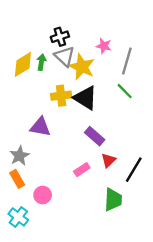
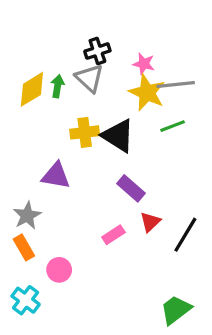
black cross: (60, 37) -> (97, 51), moved
gray line: (127, 61) -> (176, 85), turned 68
yellow star: (82, 67) -> (147, 93), moved
green line: (125, 91) -> (173, 126), turned -66
green trapezoid: (113, 200) -> (176, 310), moved, turned -130

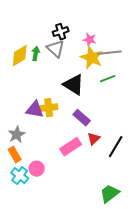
yellow cross: (85, 132) -> (49, 108), moved
pink rectangle: (113, 235) -> (71, 147), size x1.5
cyan cross: (26, 300) -> (20, 176), moved

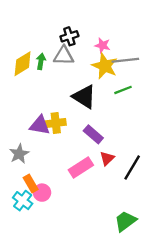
gray triangle: (56, 49) -> (64, 56), turned -42
orange rectangle: (15, 155) -> (31, 183), moved

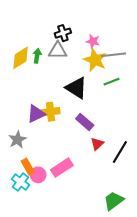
purple triangle: (40, 125) -> (36, 114), turned -36
pink rectangle: (81, 167) -> (62, 168), moved

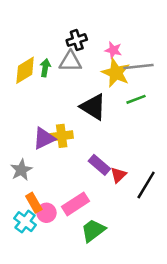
purple rectangle: (85, 122) -> (99, 165), moved
green trapezoid: (114, 201) -> (93, 230), moved

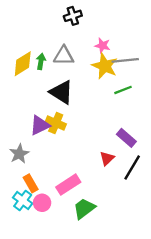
black cross: (77, 40) -> (73, 16), moved
black triangle: (93, 107) -> (61, 92), moved
yellow cross: (62, 136) -> (56, 123), turned 30
purple rectangle: (99, 165) -> (126, 138), moved
pink circle: (46, 213) -> (42, 203), moved

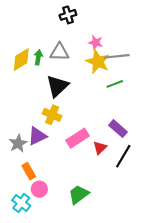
black triangle: (61, 92) -> (57, 86), turned 45
purple triangle: (40, 125) -> (37, 136), moved
pink rectangle: (68, 185) -> (78, 138), moved
cyan cross: (23, 200) -> (21, 203), moved

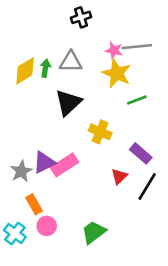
gray line: (117, 56) -> (137, 47), moved
yellow cross: (52, 115) -> (100, 132), moved
pink rectangle: (78, 138) -> (64, 165), moved
cyan cross: (21, 203) -> (15, 234), moved

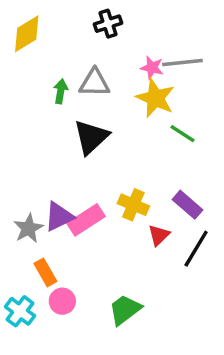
yellow diamond: (25, 71) -> (27, 34), moved
green line: (137, 100) -> (182, 134), turned 54
yellow cross: (100, 132) -> (133, 205), moved

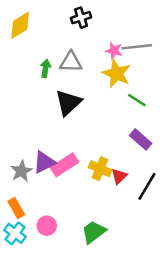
yellow cross: (133, 205) -> (100, 169), moved
purple rectangle: (188, 205) -> (141, 139), moved
orange rectangle: (45, 272) -> (16, 208), moved

